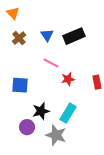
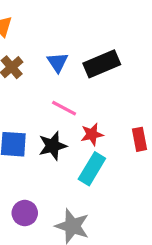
black star: (41, 111) -> (53, 146), moved
cyan rectangle: (68, 113) -> (92, 169), moved

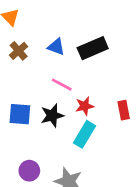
blue triangle: (58, 62) -> (56, 47), turned -36

